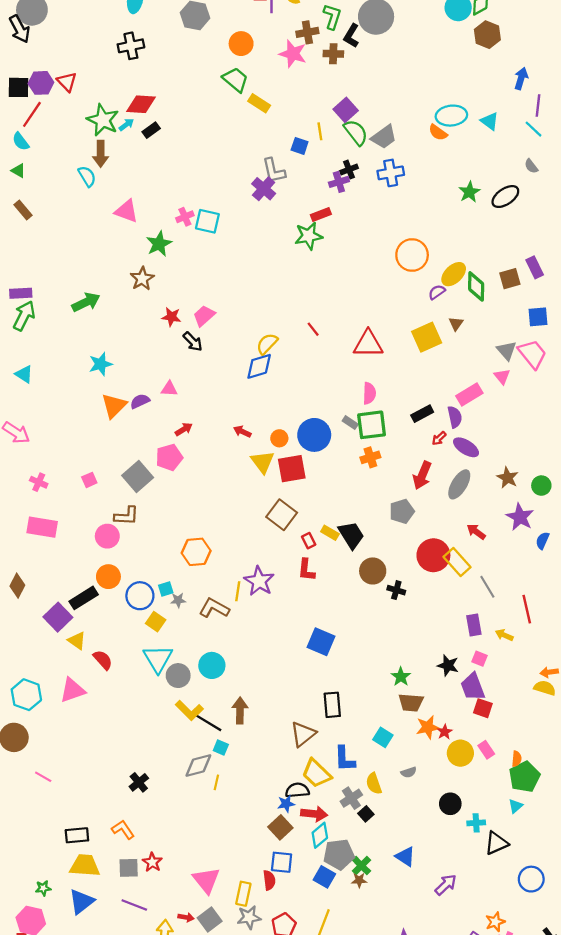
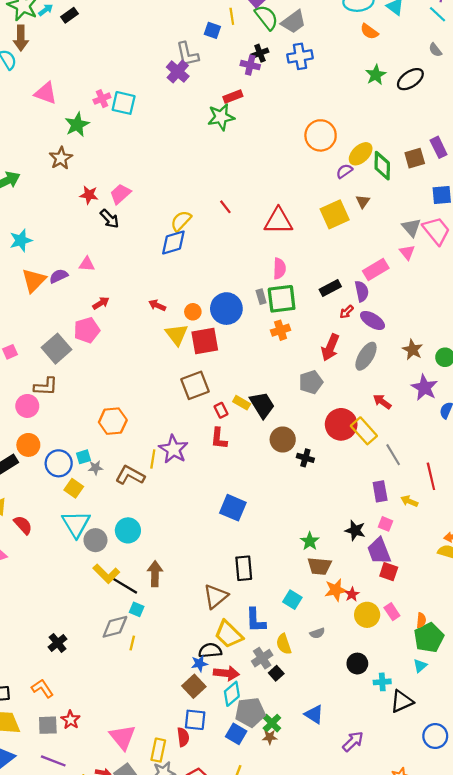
orange semicircle: (438, 132) -> (369, 32), moved
purple cross: (339, 182) -> (250, 65), turned 30
gray rectangle: (350, 423) -> (261, 297), turned 40
brown square: (282, 515) -> (195, 385), turned 32

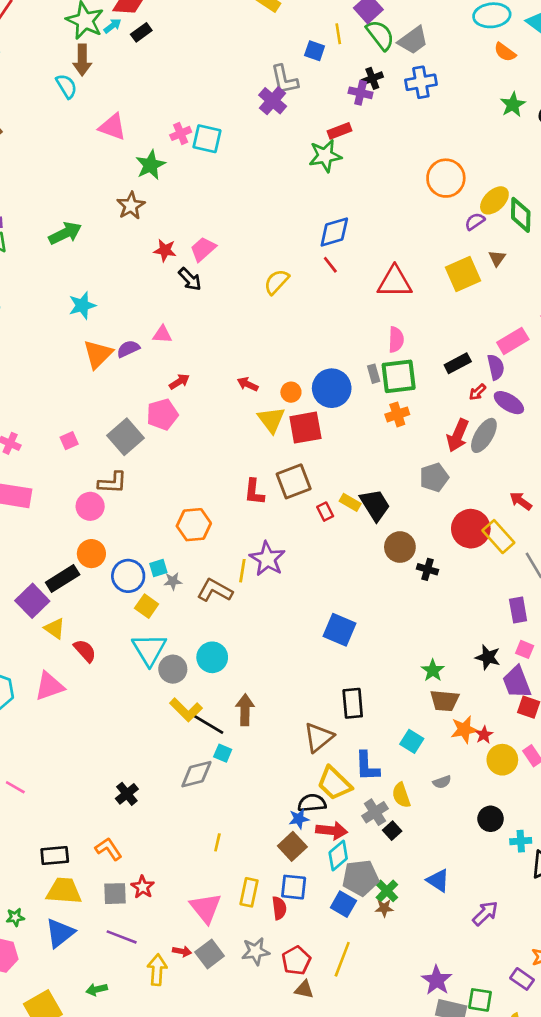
blue diamond: (173, 243) -> (334, 232), moved
gray ellipse: (366, 356) -> (484, 435), moved
red L-shape: (219, 438) -> (254, 492), moved
yellow line: (132, 643) -> (217, 842), moved
yellow rectangle: (158, 750) -> (249, 892), moved

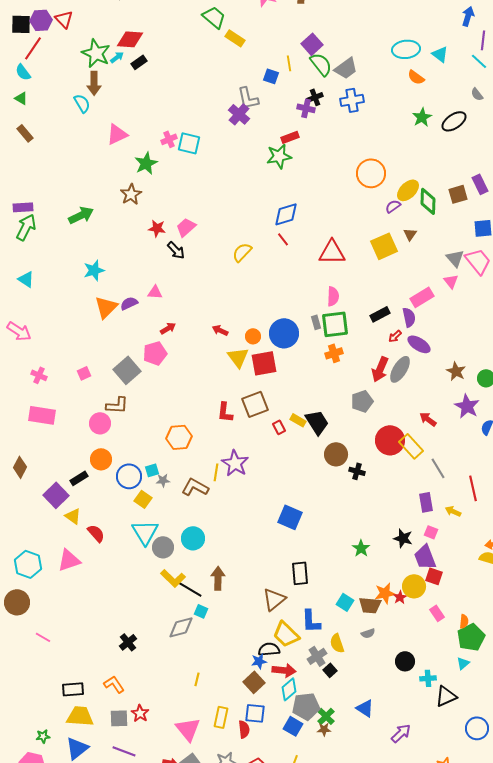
pink triangle: (112, 127) -> (117, 134), turned -45
black rectangle: (63, 579) -> (79, 478), size x0.7
brown trapezoid: (445, 701) -> (370, 605), moved
yellow circle: (502, 760) -> (414, 586), moved

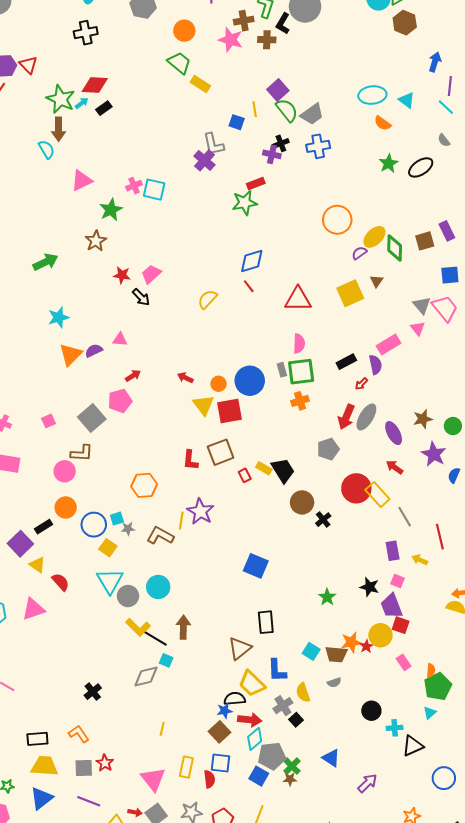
purple ellipse: (419, 344) -> (394, 433), moved, turned 30
brown star: (456, 371) -> (423, 419), turned 30
black cross: (357, 471) -> (323, 520), turned 35

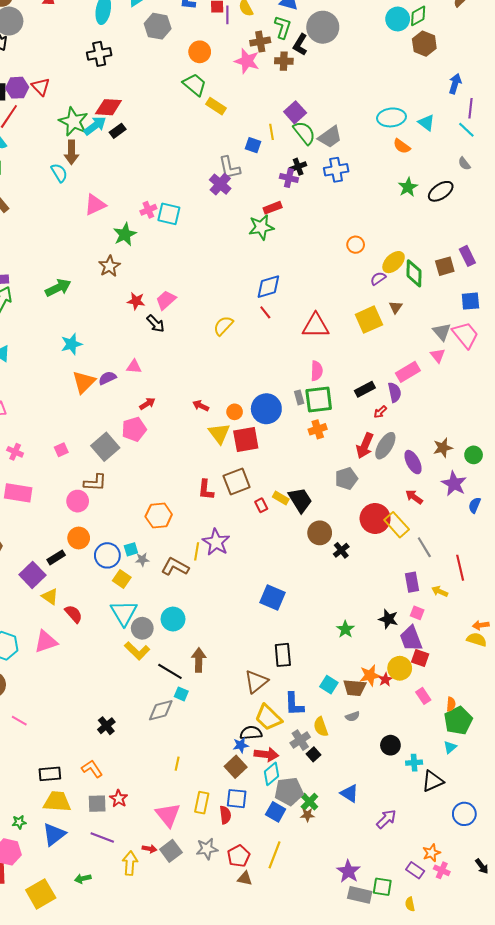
cyan arrow: (82, 103) -> (95, 126), size x1.6
orange circle: (337, 220) -> (356, 245), size x0.6
yellow L-shape: (138, 627) -> (137, 651), moved

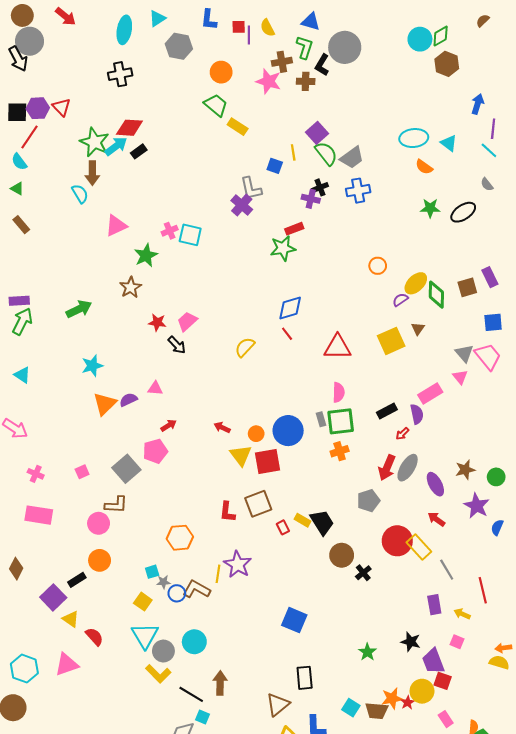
green star: (408, 187) -> (430, 208), turned 30
blue circle: (107, 555) -> (177, 593), moved, size x0.7
pink square: (417, 613) -> (457, 642), moved

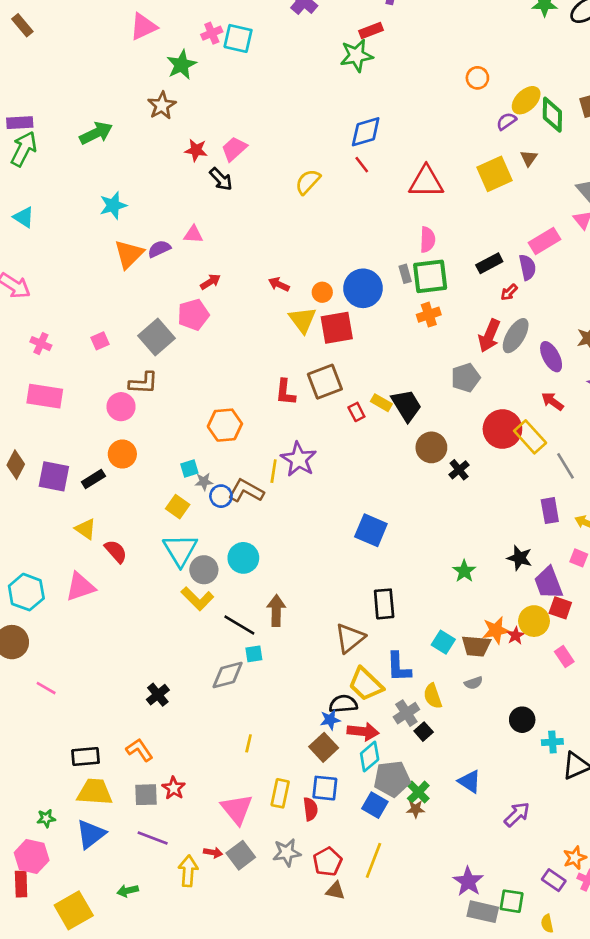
purple square: (53, 597) -> (54, 476), moved, turned -35
cyan square: (203, 717) -> (254, 654), turned -32

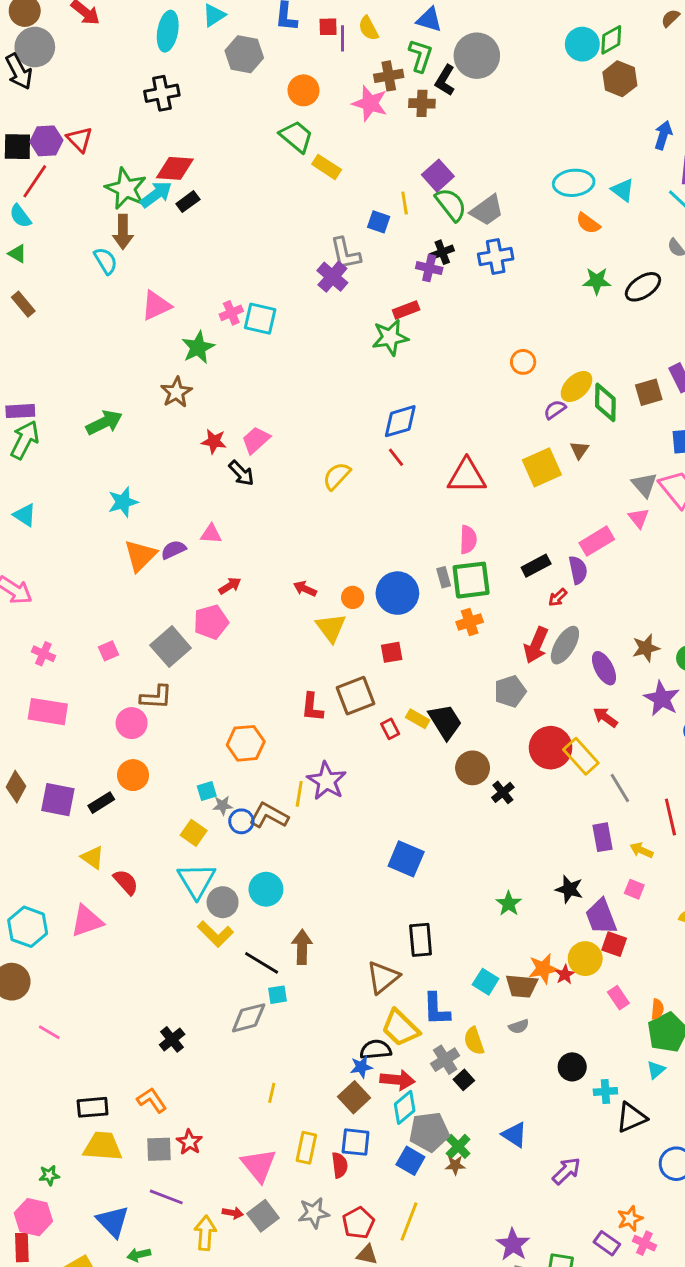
red square: (337, 328) -> (392, 652), moved, size x0.6
blue triangle: (91, 834) -> (113, 1221), moved, turned -36

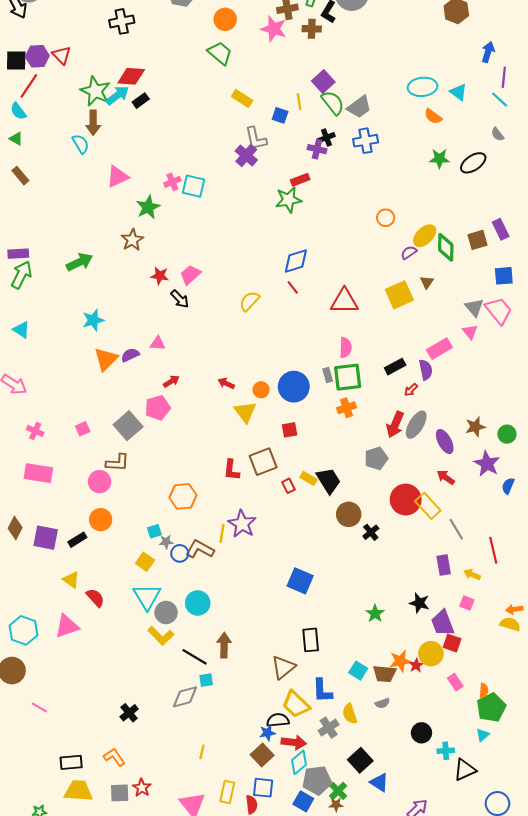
yellow rectangle: (327, 167) -> (242, 98), moved
black square: (464, 1080) -> (360, 760), moved, size x1.6

